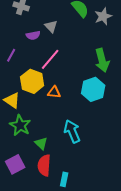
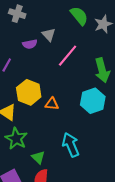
pink line: (50, 59) -> (68, 56), moved

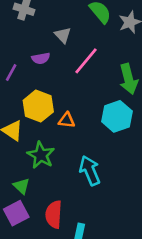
purple semicircle: (30, 44) -> (41, 58), moved
green star: (16, 139) -> (41, 155), moved
green triangle: (38, 157) -> (21, 186), moved

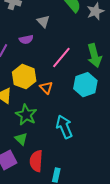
pink line: (86, 61) -> (61, 58), moved
orange triangle: (67, 120) -> (46, 88), turned 40
green triangle: (21, 186) -> (21, 139), moved

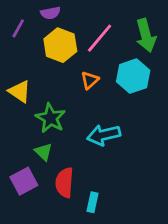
yellow hexagon: (24, 77) -> (60, 45), moved
orange triangle: (46, 88) -> (90, 80), moved, turned 32
cyan arrow: (64, 127) -> (104, 135), turned -80

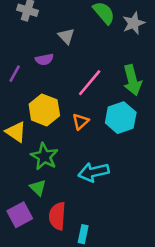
yellow hexagon: (60, 45) -> (44, 110), moved

